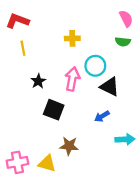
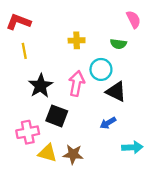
green semicircle: (123, 42) -> (118, 44), moved
black star: (38, 81) -> (41, 86), size x1.5
pink cross: (17, 162) -> (28, 132), moved
yellow triangle: (47, 163) -> (47, 153), moved

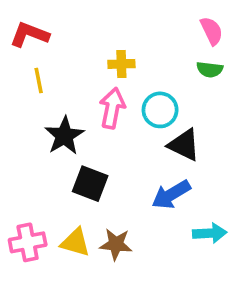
green semicircle: (118, 44) -> (210, 69), moved
pink arrow: (77, 83) -> (112, 108), moved
blue arrow: (108, 123) -> (171, 195), size x1.5
pink cross: (28, 132) -> (28, 242), moved

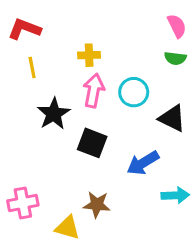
yellow cross: (121, 64) -> (89, 55), moved
black triangle: (184, 145) -> (172, 118), moved
black square: (90, 184) -> (92, 143), moved
yellow triangle: (75, 242) -> (67, 228), moved

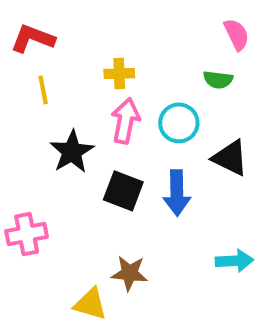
green semicircle: (175, 58) -> (218, 80), moved
blue arrow: (143, 163) -> (177, 193), moved, turned -60
pink cross: (23, 203) -> (27, 234), moved

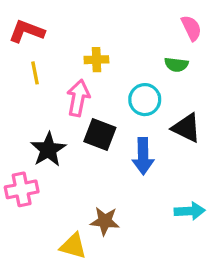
pink arrow: (125, 121) -> (78, 98), moved
black star: (72, 152) -> (48, 149), moved
black square: (123, 191) -> (100, 135), moved

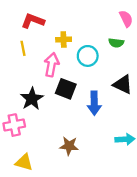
red L-shape: (27, 31) -> (33, 21), moved
cyan circle: (145, 100) -> (88, 56), moved
yellow triangle: (73, 246) -> (24, 162), moved

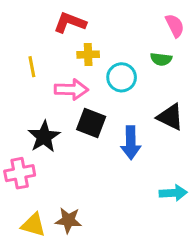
red L-shape: (33, 21) -> (70, 23), moved
pink arrow: (51, 65) -> (71, 90), turned 80
brown star: (69, 146) -> (68, 220), moved

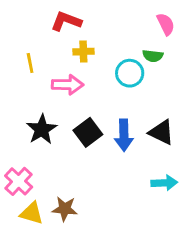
cyan circle: (122, 77) -> (130, 73), moved
black triangle: (170, 117) -> (161, 132), moved
black square: (91, 123) -> (88, 132), moved, turned 32
pink cross: (20, 173) -> (19, 181), moved, turned -36

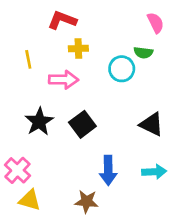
blue arrow: (124, 135) -> (108, 170), moved
brown star: (65, 209) -> (87, 201), moved

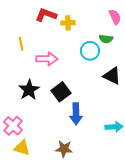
yellow cross: (78, 49) -> (68, 23), moved
black triangle: (151, 124) -> (112, 76), moved
blue arrow: (108, 170) -> (76, 114), moved

